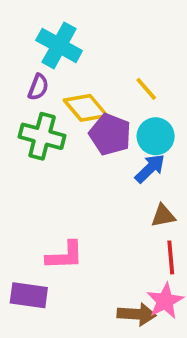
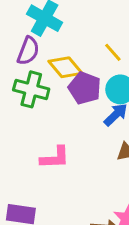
purple semicircle: (38, 87) -> (28, 51), size x1.4
pink L-shape: (65, 256) -> (55, 158), moved

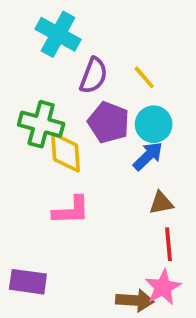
purple semicircle: (28, 51) -> (94, 75), moved
yellow diamond: (65, 67) -> (65, 152), moved, turned 36

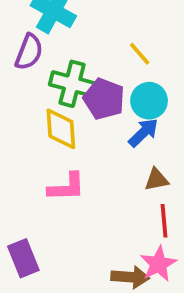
purple semicircle: (94, 75) -> (29, 52), moved
green cross: (41, 124) -> (72, 84), moved
purple rectangle: (28, 282) -> (23, 258), turned 60

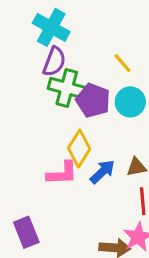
purple semicircle: (29, 52) -> (54, 62), moved
yellow diamond: (61, 129) -> (79, 148), moved, turned 36
blue arrow: (143, 133) -> (102, 172), moved

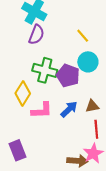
green cross: (67, 88) -> (45, 70), moved
purple pentagon: (93, 100) -> (68, 76), moved
yellow diamond: (79, 148) -> (23, 93), moved

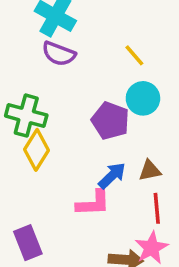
purple semicircle: (36, 35) -> (59, 54), turned 90
green cross: (45, 70) -> (26, 116), moved
pink L-shape: (42, 110) -> (93, 203), moved

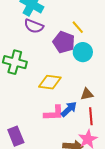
purple pentagon: (110, 121) -> (64, 42), moved
yellow diamond: (36, 150) -> (50, 82), moved, turned 65
blue arrow: (112, 176) -> (69, 109), moved

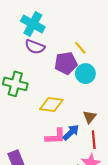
purple pentagon: (64, 42) -> (66, 63), turned -30
brown triangle: (87, 94) -> (90, 117), turned -40

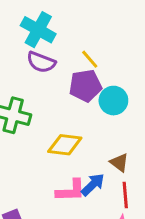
yellow line: (80, 48) -> (90, 59), moved
brown triangle: (90, 117) -> (119, 162), turned -32

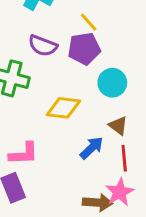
purple semicircle: (41, 62) -> (43, 46), moved
cyan circle: (113, 101) -> (112, 83), moved
pink L-shape: (71, 191) -> (24, 154), moved

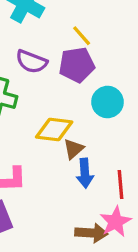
brown triangle: (118, 126) -> (74, 149), moved, turned 42
blue arrow: (92, 148) -> (85, 173), turned 130

